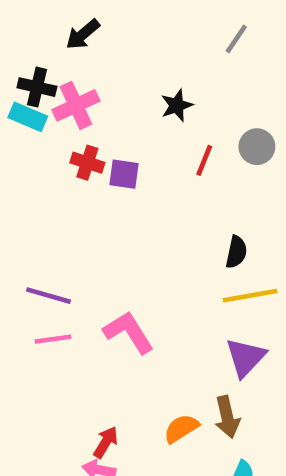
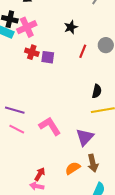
pink line: (53, 339) -> (17, 129), turned 35
purple triangle: (245, 357) -> (85, 137), moved

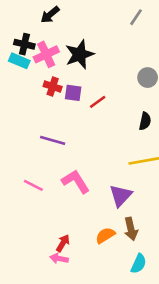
black star: (71, 27) -> (80, 54), moved, size x1.6
red line: (83, 51) -> (98, 102), moved, turned 32
black semicircle: (97, 91) -> (145, 121), moved
purple line: (15, 110) -> (53, 140), moved

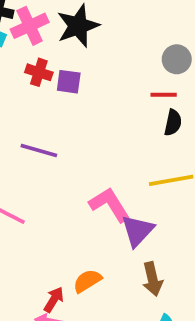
red line: (98, 102) -> (164, 95), moved, turned 36
pink L-shape: (76, 181) -> (110, 205), moved
orange semicircle: (105, 235) -> (87, 281), moved

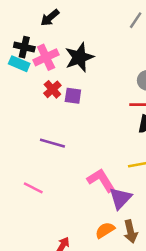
red cross: (39, 72) -> (52, 89), turned 30
orange semicircle: (87, 281) -> (105, 230), moved

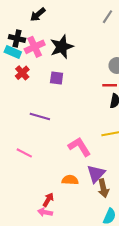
red cross: (52, 89) -> (22, 73), moved
purple triangle: (120, 198) -> (96, 174), moved
orange semicircle: (105, 230) -> (70, 180), moved, turned 35

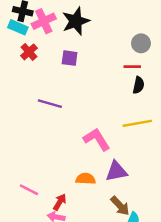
pink line: (24, 153) -> (29, 190), moved
purple triangle: (96, 174) -> (116, 171), turned 36
brown arrow: (103, 188) -> (120, 206), moved, turned -30

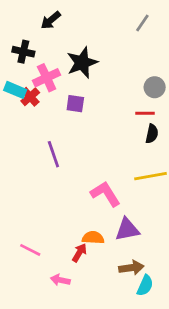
pink cross: (44, 21) -> (47, 78), moved
cyan rectangle: (18, 27) -> (15, 90), moved
purple line: (50, 104) -> (53, 154), turned 55
red arrow: (60, 202) -> (79, 253), moved
brown arrow: (120, 206) -> (131, 268), turned -55

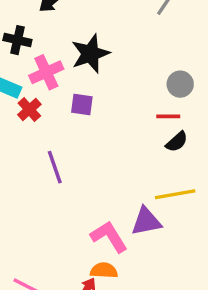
red cross: (30, 97) -> (29, 110), moved
black semicircle: (152, 134) -> (177, 142), turned 36
pink L-shape: (105, 194) -> (109, 237), moved
purple triangle: (127, 229) -> (146, 221), moved

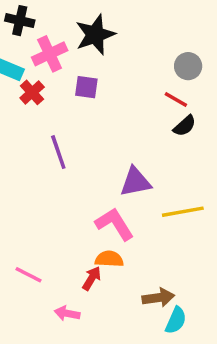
red line: (168, 116) -> (176, 99), turned 30
yellow line: (175, 194) -> (183, 212), moved
purple triangle: (146, 221) -> (135, 182), moved

